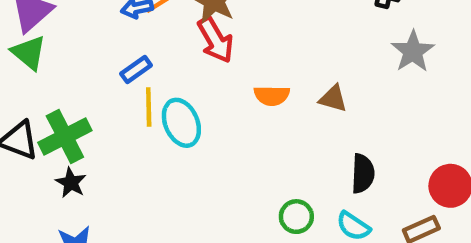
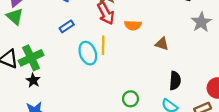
orange semicircle: (272, 96) -> (133, 25), moved
yellow line: (149, 107) -> (103, 45), moved
green circle: (296, 217) -> (130, 99), moved

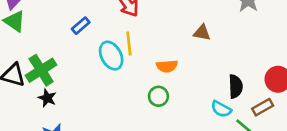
orange semicircle: (133, 25) -> (167, 66), moved
black semicircle: (175, 81) -> (236, 86), moved
green circle: (130, 99) -> (158, 96), moved

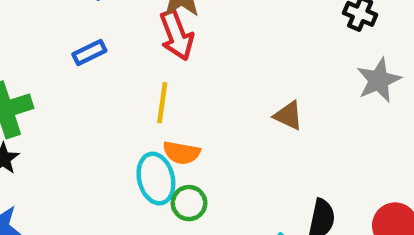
cyan ellipse: (111, 56) -> (156, 179), moved
orange semicircle: (167, 66) -> (182, 153), moved

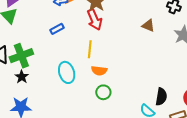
brown triangle: (288, 116) -> (148, 25), moved
cyan ellipse: (156, 179) -> (67, 72), moved

